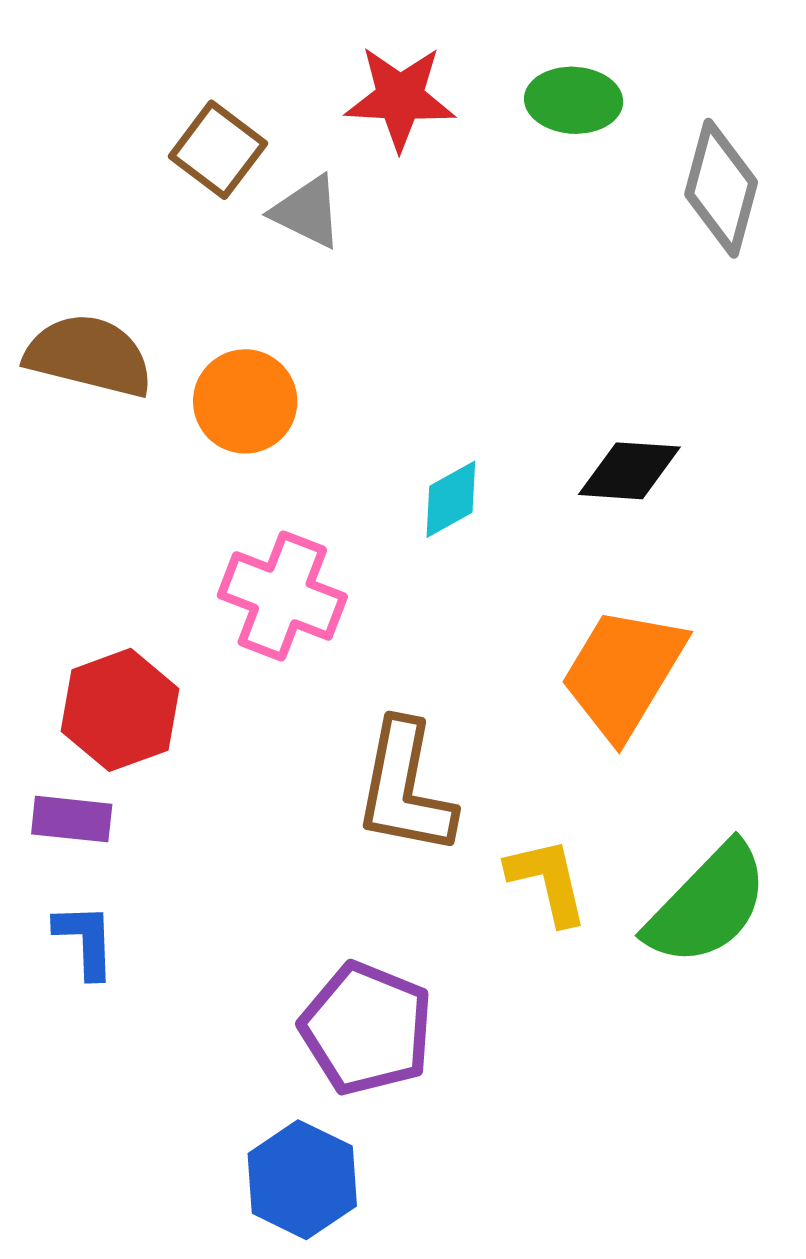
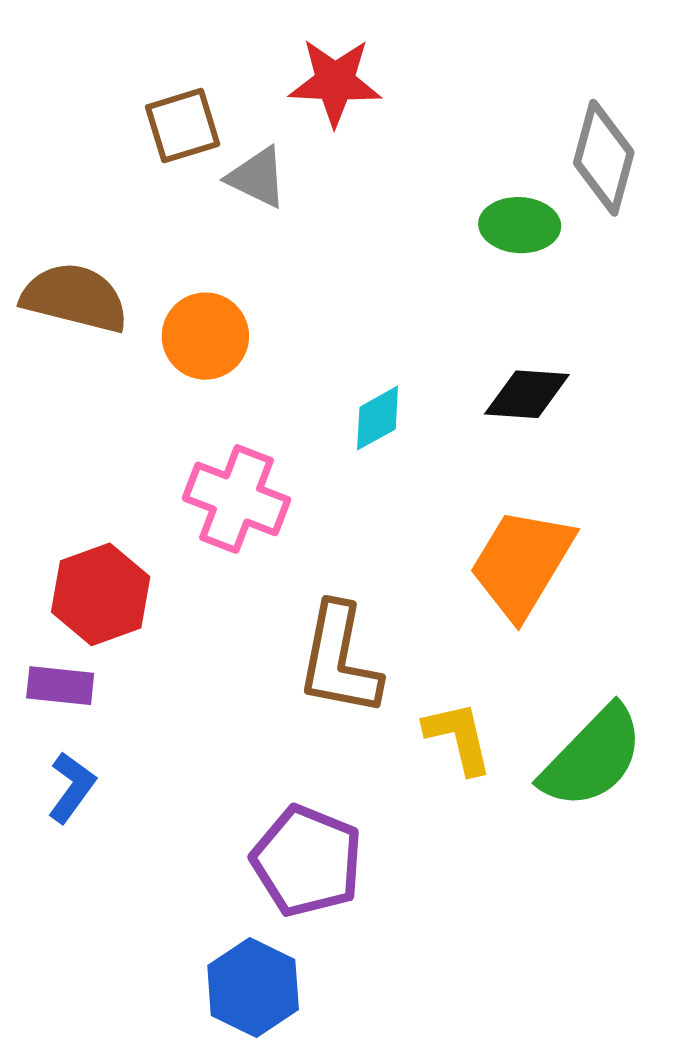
green ellipse: (574, 100) -> (520, 225), moved
brown square: (218, 150) -> (183, 126), turned 36
blue L-shape: (85, 941) -> (72, 787), turned 38

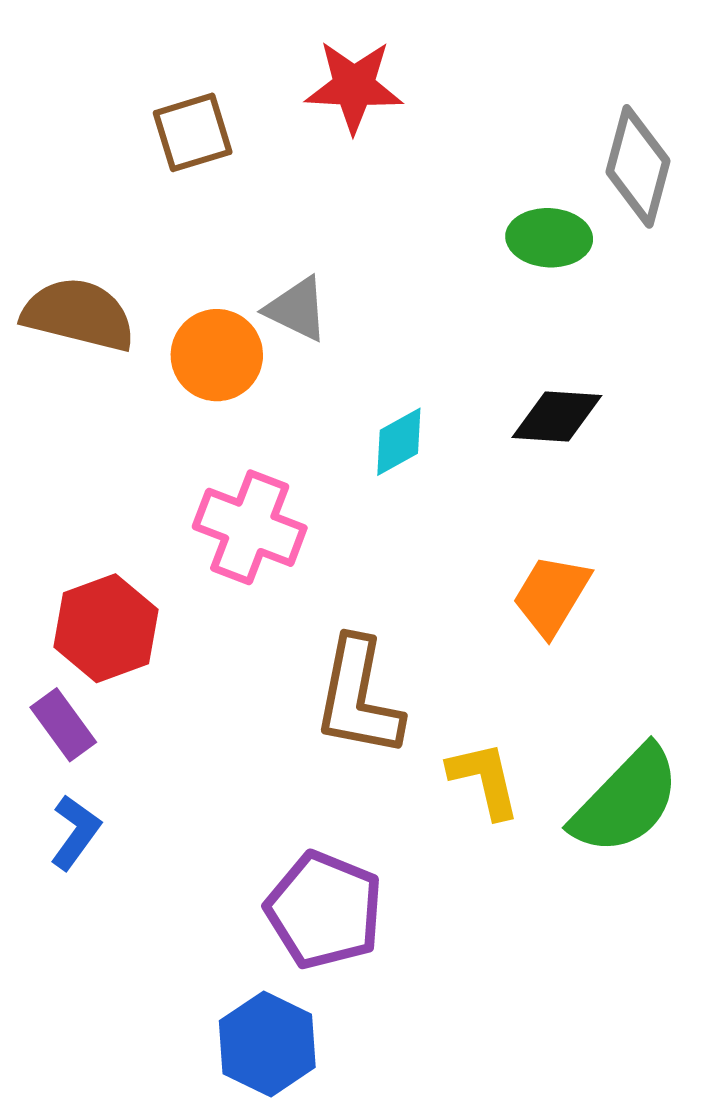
gray triangle: (257, 177) -> (297, 309), moved
orange trapezoid: (522, 563) -> (551, 595), size x0.7
purple rectangle: (60, 686) -> (63, 725), turned 48

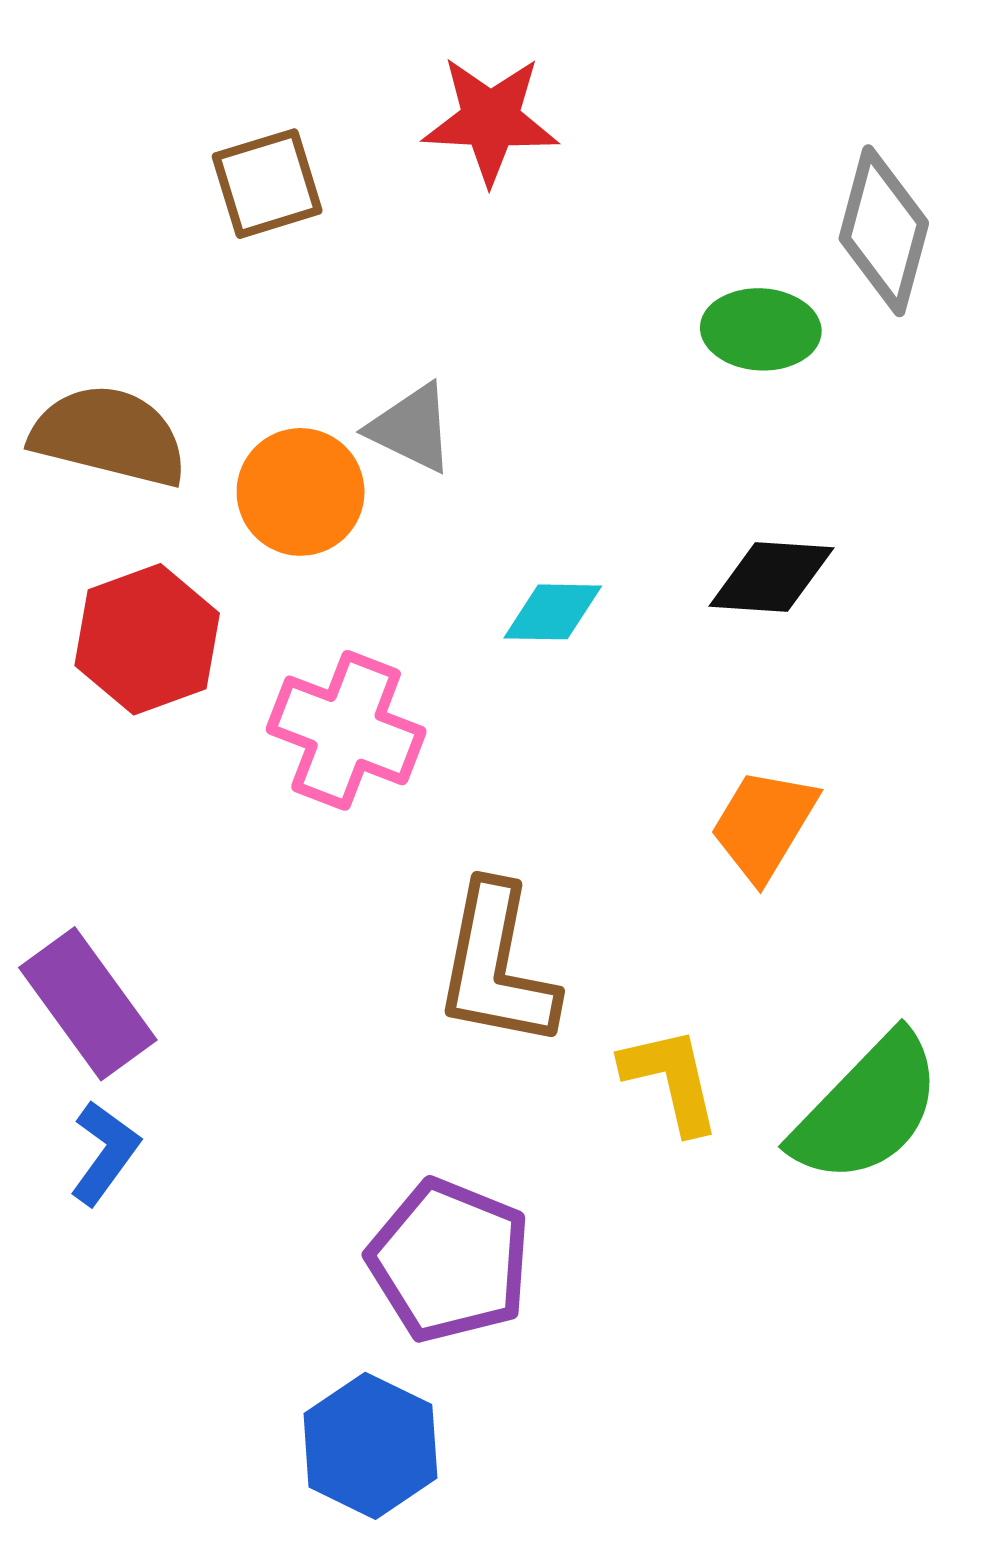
cyan diamond: (399, 442) -> (553, 612), turned 30
red hexagon: (106, 628) -> (147, 639), moved
purple rectangle: (63, 725) -> (88, 1004), size x1.5

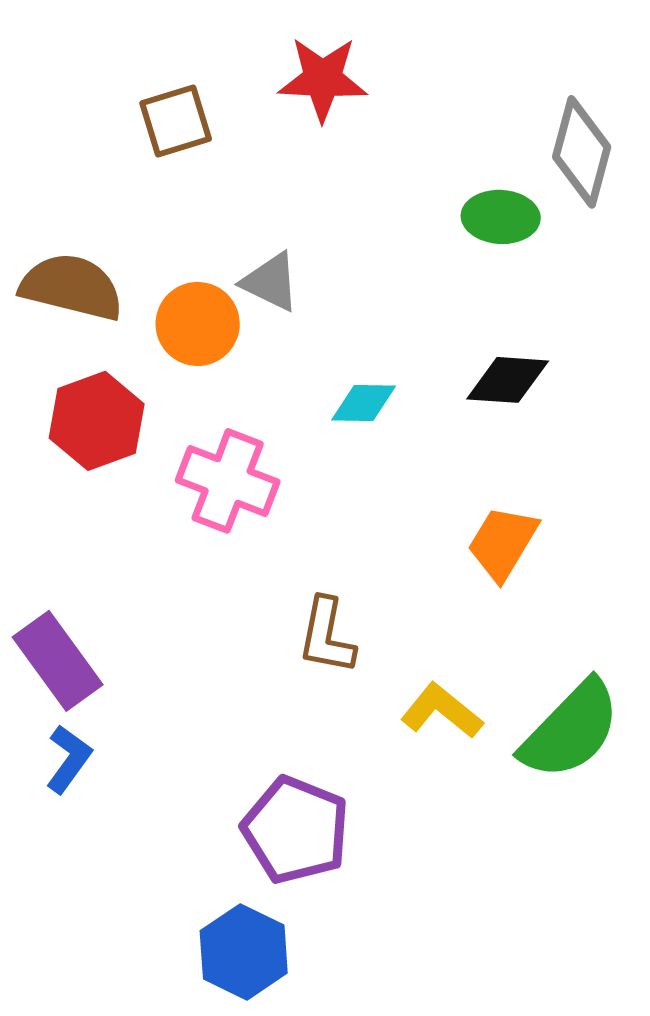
brown L-shape: (496, 966) -> (327, 636), size x0.7
yellow L-shape: (671, 1080) -> (442, 711), turned -38

